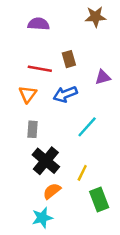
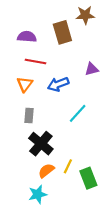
purple semicircle: (39, 24) -> (27, 37), moved
brown rectangle: (69, 59) -> (62, 32), moved, size x1.5
yellow line: (82, 173) -> (68, 166), moved

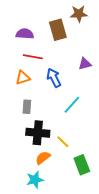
orange triangle: (25, 84) -> (23, 78), turned 35
blue arrow: (58, 84) -> (54, 78), turned 84
black cross: (41, 144) -> (38, 133), turned -35
yellow line: (68, 166) -> (63, 142), moved, turned -72

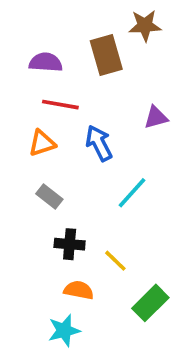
gray rectangle: (27, 107) -> (49, 196), turned -56
black cross: (38, 133) -> (70, 244), size x0.7
orange semicircle: (43, 158) -> (79, 290), turned 49
green rectangle: (82, 165) -> (150, 303), turned 66

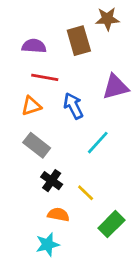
purple triangle: (156, 117) -> (115, 87), size x1.5
gray rectangle: (49, 196) -> (37, 145), size x1.4
black cross: (70, 244) -> (52, 181), turned 30

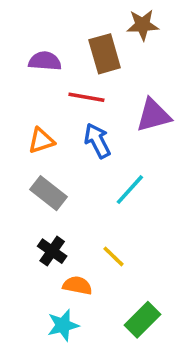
red line: (45, 77) -> (86, 97), moved
black cross: (52, 181) -> (52, 251), moved
green rectangle: (111, 224) -> (143, 320), moved

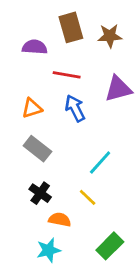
brown star: (143, 25) -> (110, 36), moved
brown rectangle: (105, 54) -> (71, 27), moved
cyan line: (130, 190) -> (100, 162), moved

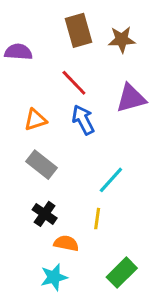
purple semicircle: (35, 47) -> (18, 52), moved
red line: (67, 75) -> (74, 83), turned 36
yellow line: (88, 197) -> (97, 219), turned 54

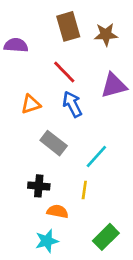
gray rectangle: (42, 165) -> (54, 143), moved
black cross: (45, 214) -> (39, 186), turned -30

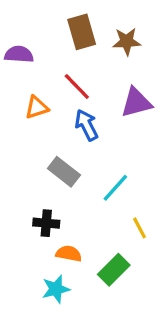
orange triangle: (31, 104) -> (37, 107), moved
yellow line: (84, 190) -> (139, 228), moved, turned -36
green rectangle: (106, 237) -> (114, 270), moved

